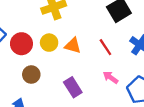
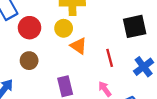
yellow circle: (49, 43) -> (64, 28), moved

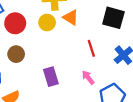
black square: (135, 26) -> (113, 18), turned 30
orange triangle: (79, 46) -> (71, 17), moved

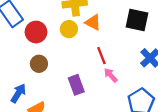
red line: (91, 48) -> (101, 56), moved
pink arrow: (88, 78) -> (111, 75), moved

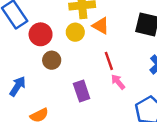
brown circle: (39, 64) -> (52, 60), moved
blue arrow: (18, 93) -> (18, 86), moved

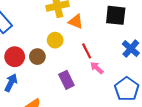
yellow circle: (75, 32) -> (55, 40), moved
red circle: (41, 34) -> (15, 57), moved

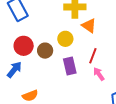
red line: (87, 51) -> (93, 56), turned 35
purple rectangle: (66, 80) -> (70, 66), moved

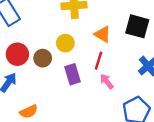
orange triangle: (89, 26) -> (103, 34), moved

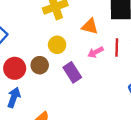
red line: (98, 61) -> (117, 47), moved
pink arrow: (107, 81) -> (95, 52), moved, turned -63

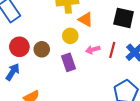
orange triangle: (90, 26) -> (86, 19), moved
yellow circle: (57, 45) -> (70, 36), moved

